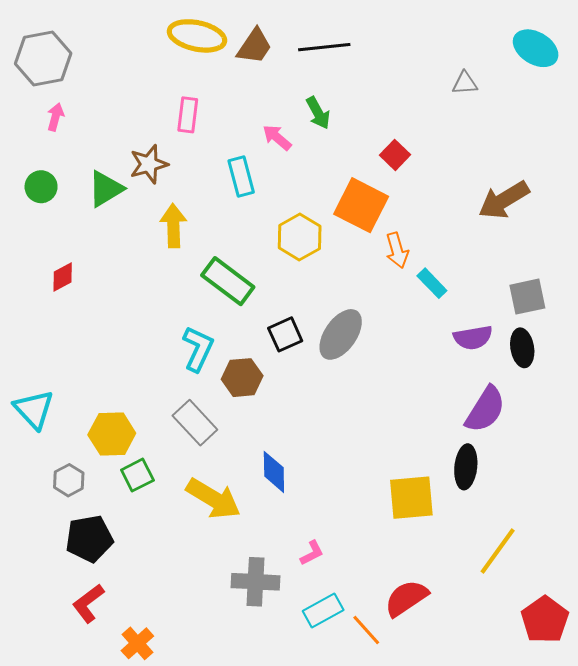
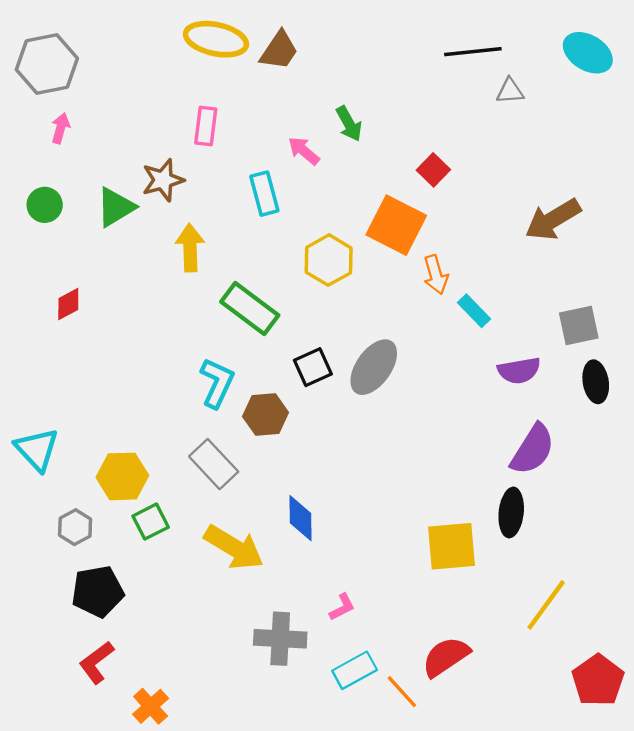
black line: (324, 47) -> (473, 52), moved
black ellipse: (522, 348) -> (596, 382), moved

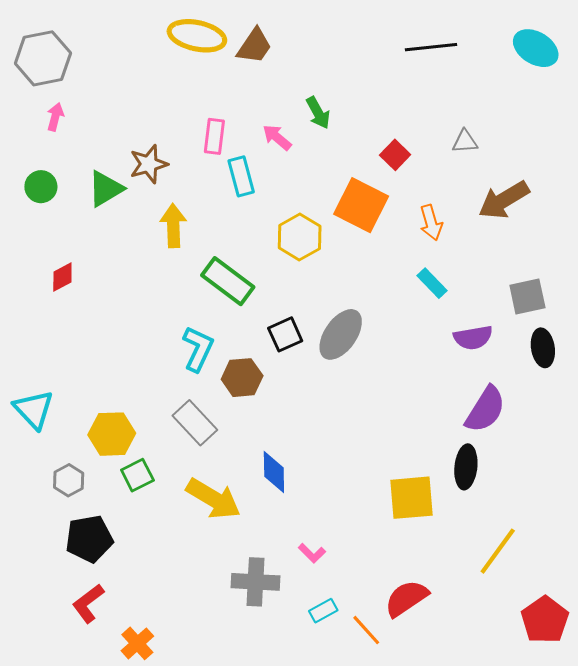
gray triangle: (510, 91) -> (465, 141), moved
pink rectangle: (206, 126) -> (214, 136), moved
orange arrow: (436, 275) -> (431, 223), moved
pink L-shape: (342, 607) -> (312, 553), turned 72
cyan rectangle: (355, 670) -> (323, 611), size x0.7

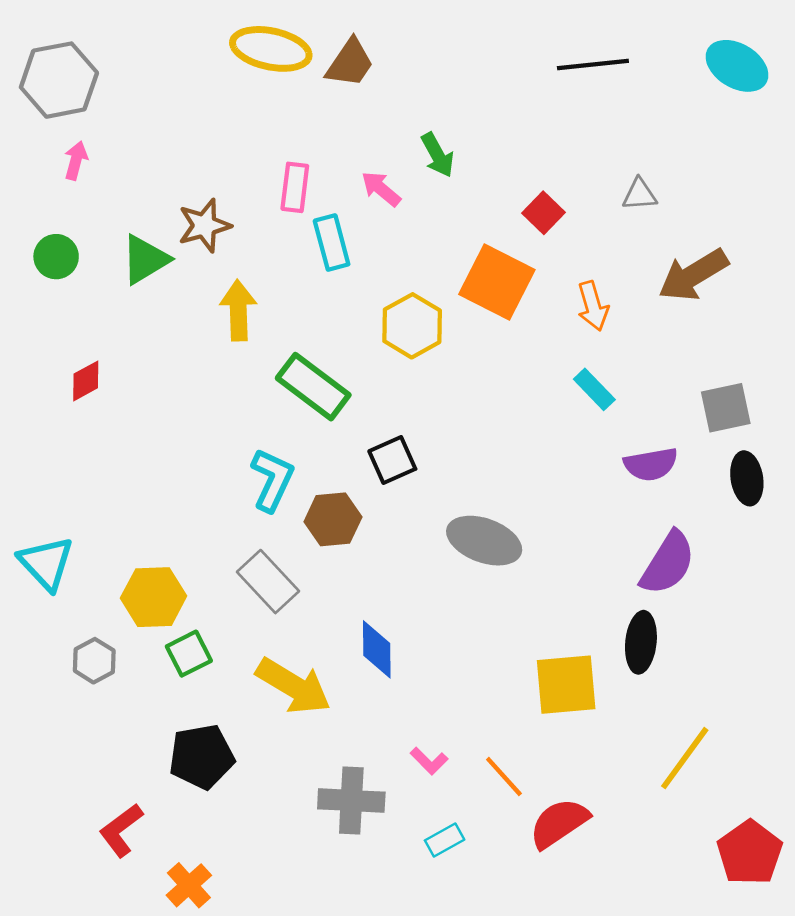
gray ellipse: (341, 334) -> (484, 541), moved, turned 75
black pentagon: (89, 539) -> (202, 757), moved
orange line: (366, 630) -> (504, 776), moved

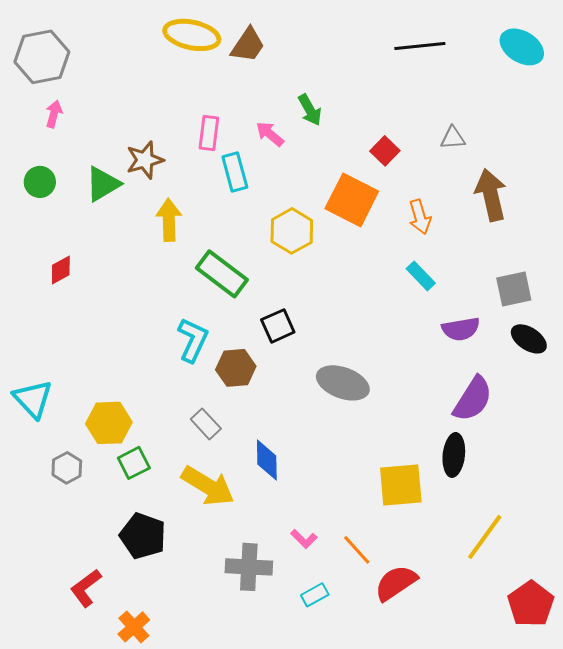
brown arrow: (693, 275) -> (491, 195), turned 108
black ellipse: (747, 478) -> (529, 339), turned -48
gray rectangle: (268, 582) -> (206, 424), moved, size x0.7
black pentagon: (202, 757) -> (143, 536), turned 30

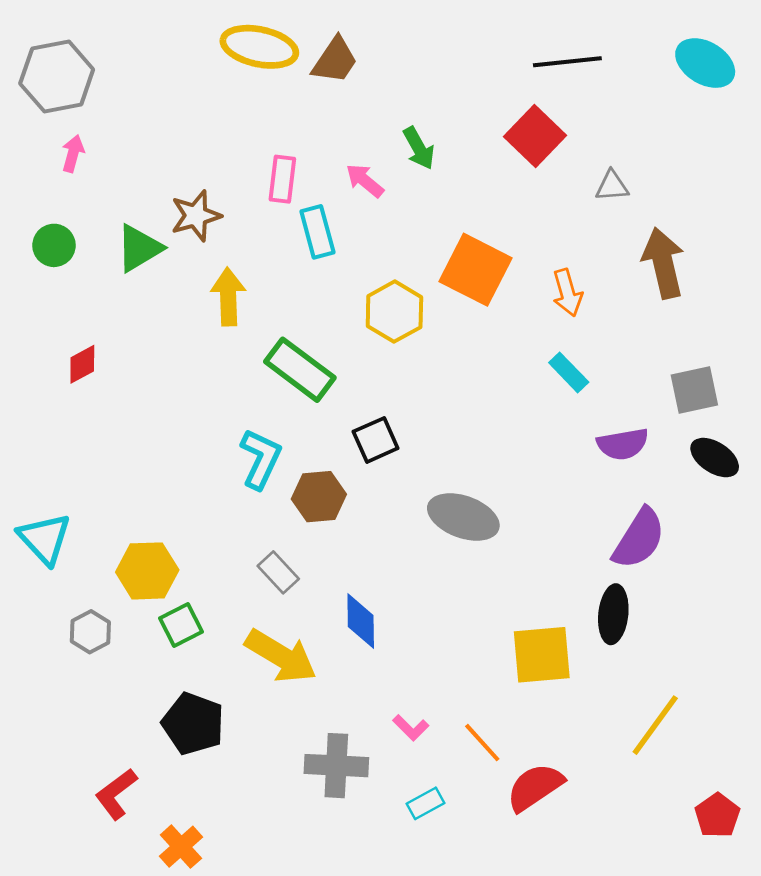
red square: (385, 151) -> (535, 136), moved, size x1.5
red pentagon: (531, 604) -> (717, 816), size x0.7

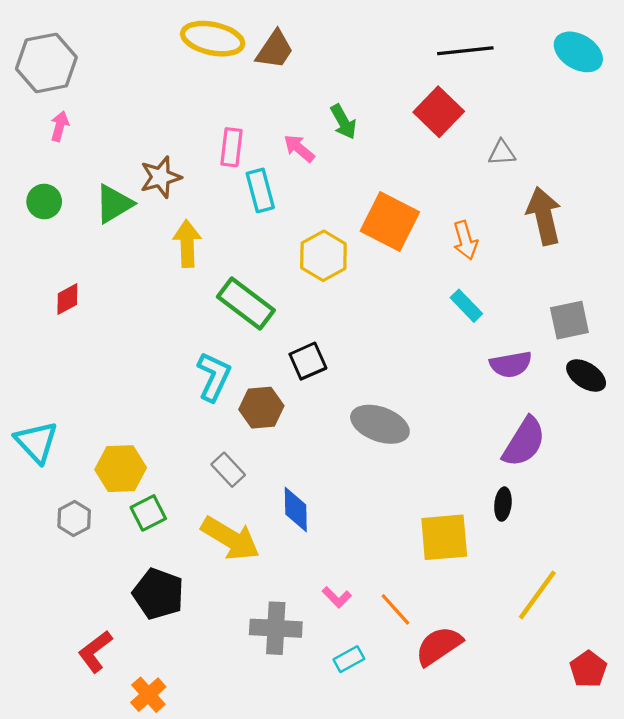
black ellipse: (613, 614) -> (503, 504), size x0.7

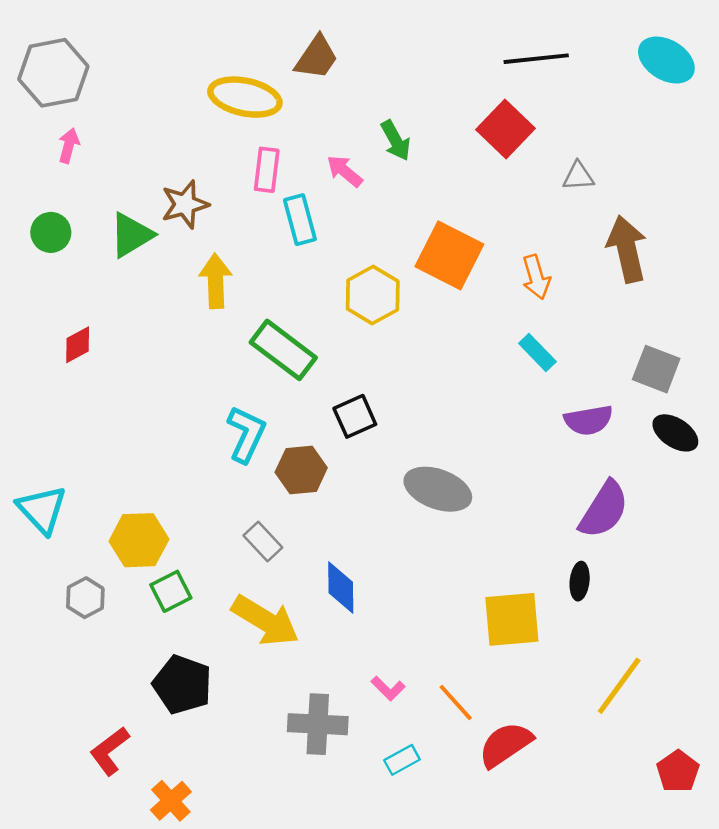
yellow ellipse: (213, 39) -> (245, 97), moved
gray square: (569, 320) -> (656, 369), turned 33

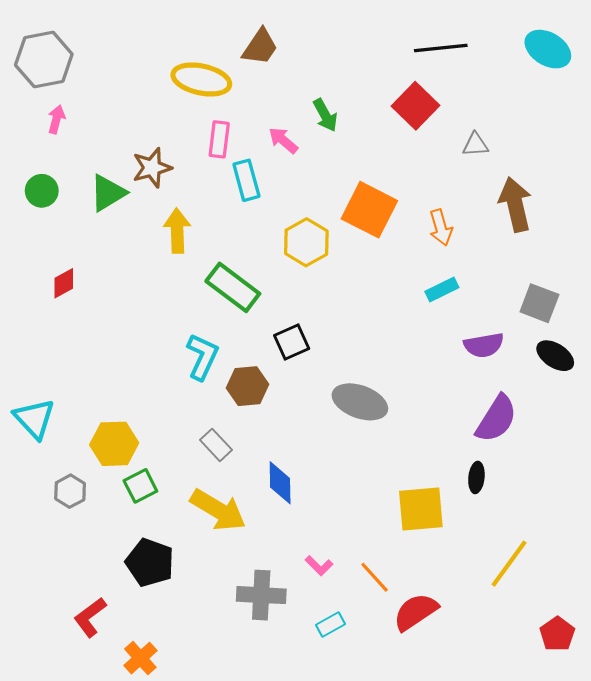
cyan rectangle: (537, 352) -> (442, 290), turned -72

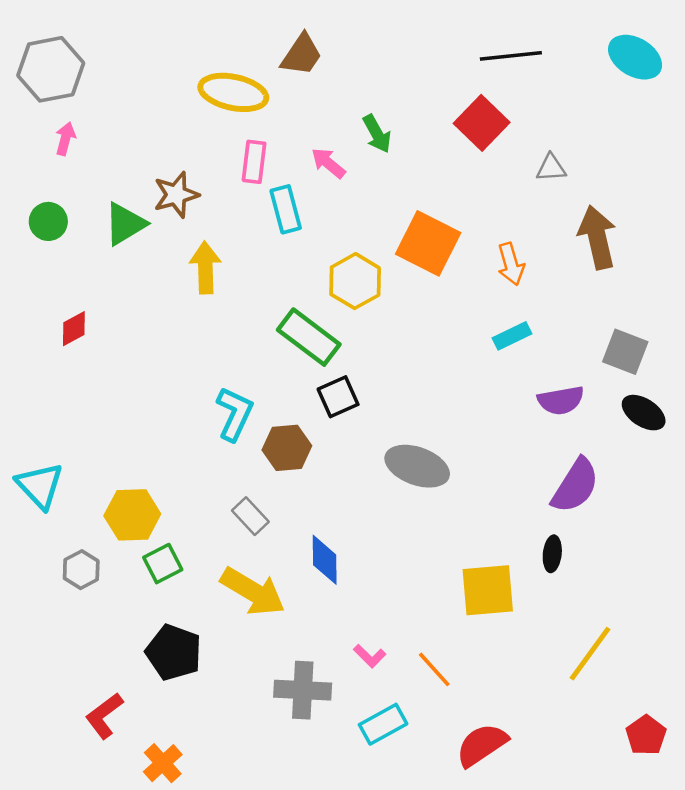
green rectangle: (233, 287) -> (309, 337), moved
red semicircle: (416, 612) -> (482, 745), moved
cyan rectangle: (330, 624) -> (383, 724), size x1.4

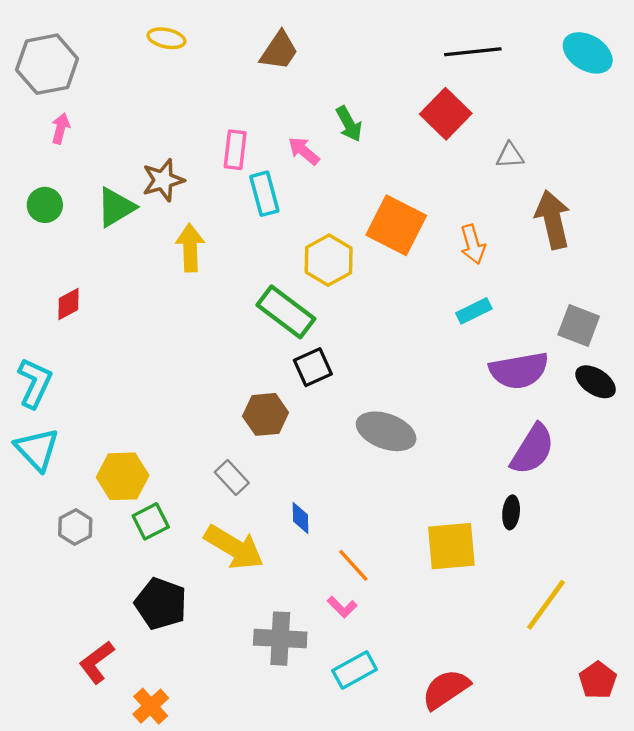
yellow ellipse: (233, 92) -> (166, 38), moved, size x0.6
purple semicircle: (561, 400) -> (519, 371), size x1.4
cyan L-shape: (235, 414) -> (35, 383), moved
blue diamond: (325, 560) -> (300, 518), size x0.7
orange line: (434, 669) -> (353, 565), moved

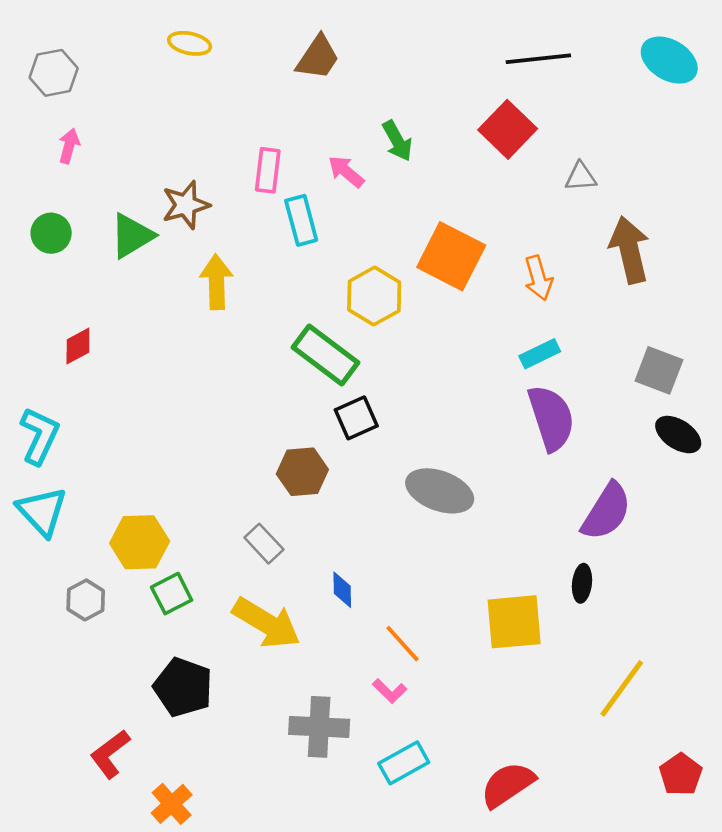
gray hexagon: (47, 64) -> (54, 73), size x0.7
purple semicircle: (519, 371) -> (551, 418), moved, turned -98

